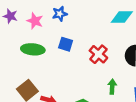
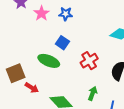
green ellipse: (33, 49) -> (49, 61), moved

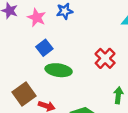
blue square: (62, 43) -> (44, 48), moved, turned 32

